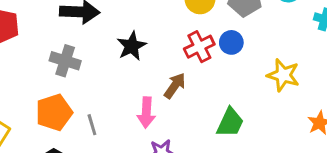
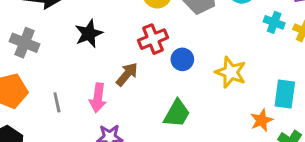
blue circle: (231, 42) -> (182, 59), moved
gray line: (92, 125) -> (57, 102), moved

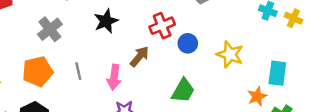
gray cross: (25, 43) -> (50, 29), turned 30
gray line: (57, 102) -> (78, 71), moved

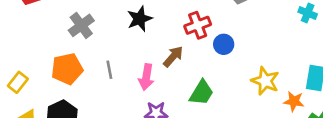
yellow star: (230, 54) -> (265, 81), moved
green trapezoid: (183, 91) -> (201, 93), moved
orange star: (257, 96) -> (294, 101), turned 30

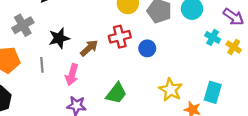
black star: (140, 19) -> (59, 38), moved
blue circle: (224, 44) -> (147, 48), moved
brown arrow: (173, 56) -> (89, 48), moved

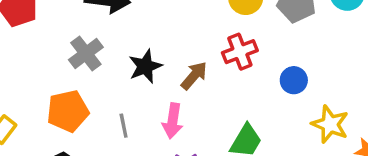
blue circle: (147, 48) -> (294, 80), moved
gray line: (42, 65) -> (124, 126), moved

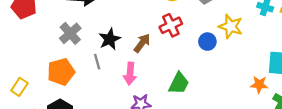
yellow star: (330, 124) -> (231, 26), moved
gray line: (124, 126) -> (97, 62), moved

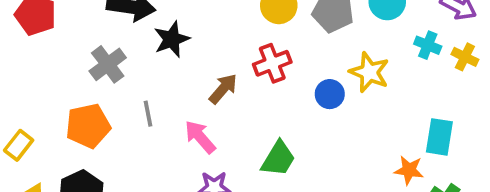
black star: (110, 39) -> (172, 39), moved
pink arrow: (130, 74) -> (200, 137), turned 130

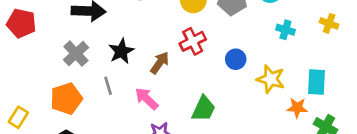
black star: (172, 39) -> (121, 51), moved
cyan cross: (428, 45) -> (285, 30), moved
yellow star: (369, 72) -> (271, 79), moved

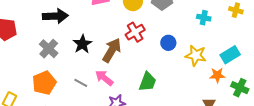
brown arrow: (160, 63) -> (112, 50), size x1.4
cyan rectangle: (317, 82) -> (230, 55), turned 60
gray line: (108, 86) -> (81, 83), moved, turned -40

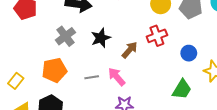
brown arrow: (112, 50) -> (130, 50), size x0.7
green trapezoid: (147, 82) -> (182, 89), moved
gray line: (81, 83) -> (92, 77), turned -48

